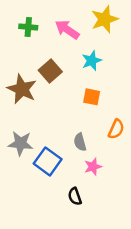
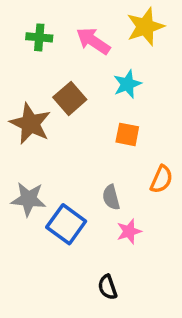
black semicircle: (75, 196) -> (108, 287), moved

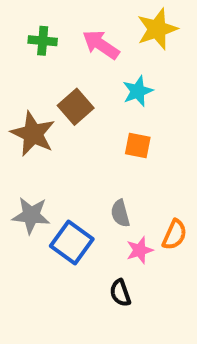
orange semicircle: (161, 179) -> (175, 235), moved
black semicircle: (108, 287) -> (120, 293), moved

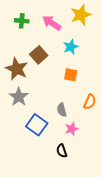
gray star: (31, 215) -> (19, 97), moved, turned 30
orange semicircle: (175, 235) -> (90, 102), moved

